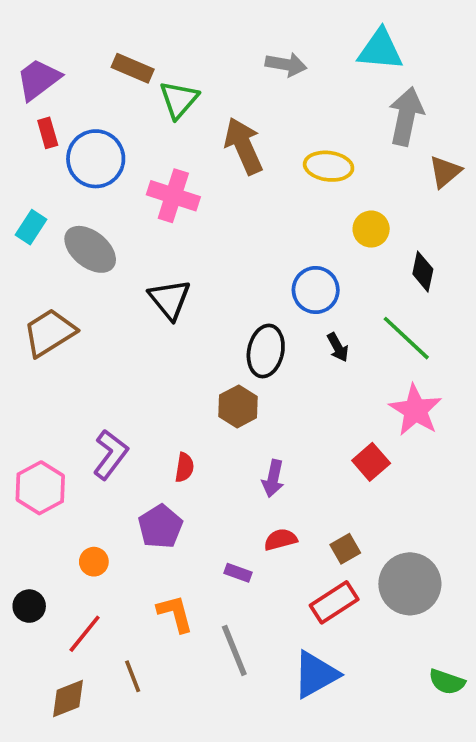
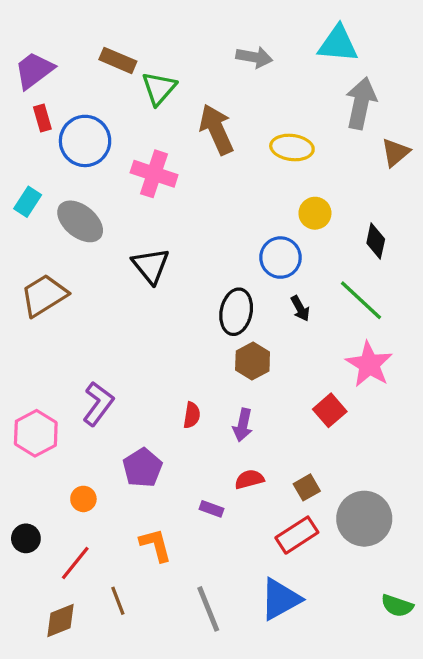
yellow circle: (371, 229) -> (315, 213), moved
brown hexagon: (238, 406) -> (253, 361), moved
red semicircle: (184, 467) -> (192, 415), moved
gray line: (234, 650) -> (208, 609), moved

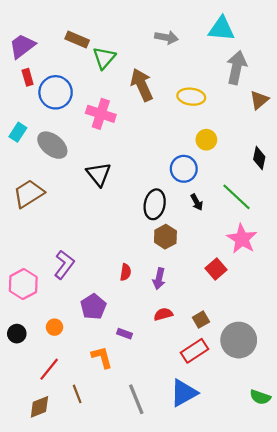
black diamond: (376, 241) -> (259, 158), moved
purple rectangle: (212, 509) -> (124, 334), moved
black circle: (26, 538) -> (17, 334), moved

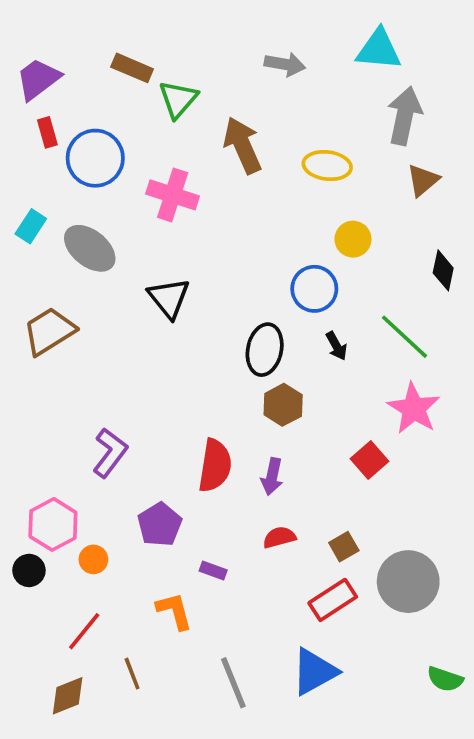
brown triangle: (259, 100) -> (423, 180), moved
red semicircle: (126, 272) -> (215, 466), size x1.8
pink hexagon: (23, 284) -> (53, 524), moved

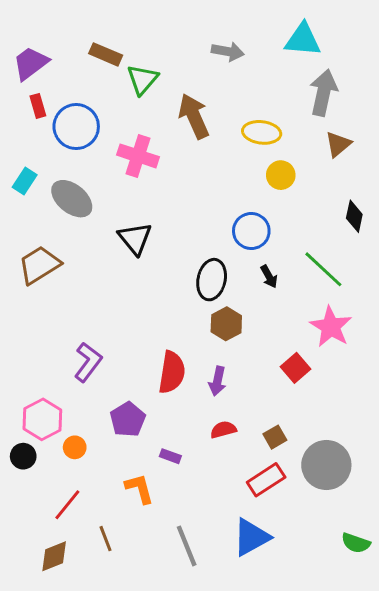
yellow circle: (353, 239) -> (281, 175), moved

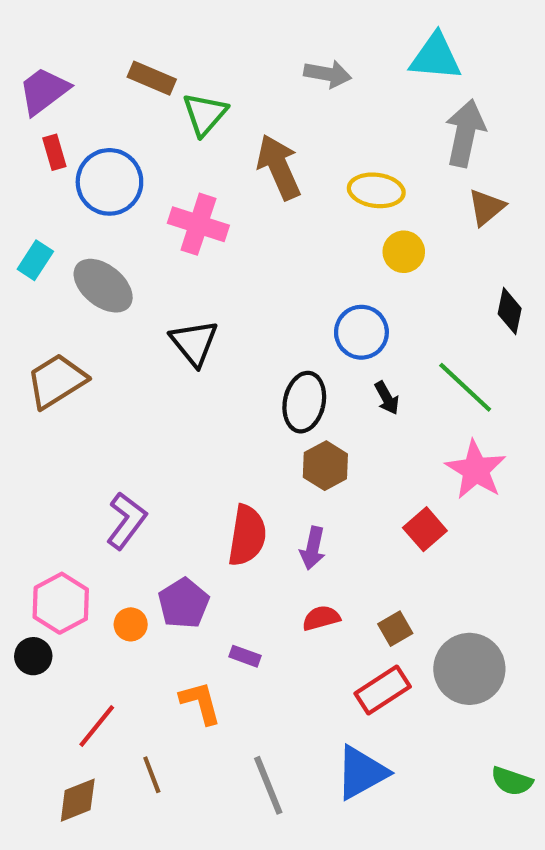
orange circle: (75, 447) -> (131, 624), moved

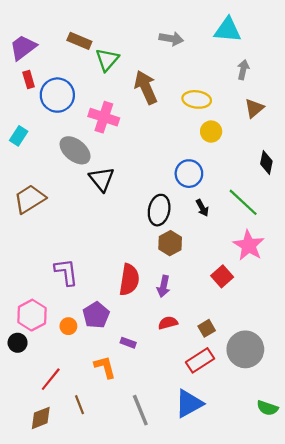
gray arrow: (465, 133) -> (243, 70), size x0.6
gray ellipse: (103, 286) -> (75, 150), moved
purple L-shape: (126, 521) -> (66, 272), turned -44

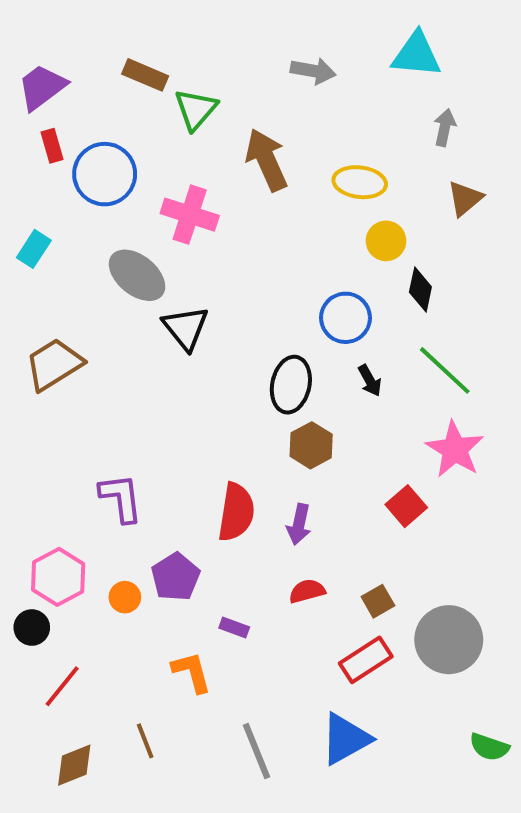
black diamond: (266, 162) -> (420, 289), moved
red line: (51, 379) -> (62, 686), moved

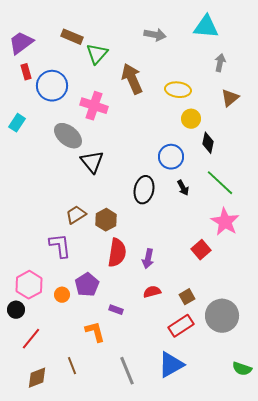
brown trapezoid: (54, 364) -> (76, 215), moved, size x0.7
brown hexagon: (311, 445) -> (106, 220), moved

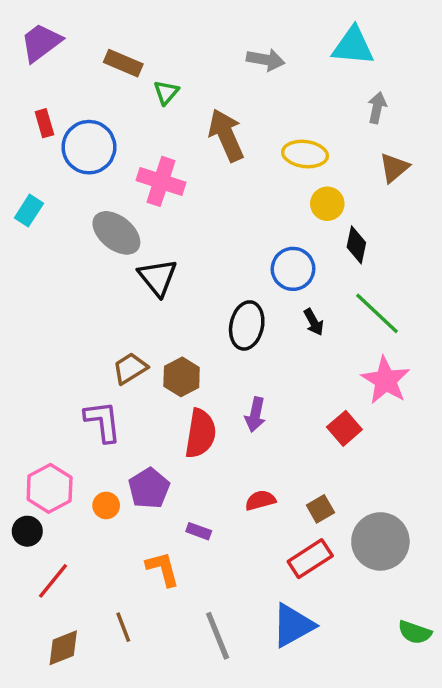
purple trapezoid: (21, 43) -> (41, 43), moved
green triangle: (97, 54) -> (166, 92), size x0.7
purple arrow: (148, 259) -> (255, 415), moved

